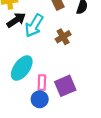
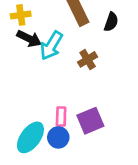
black arrow: (16, 20) -> (29, 39), turned 60
cyan ellipse: (22, 68) -> (30, 137), moved

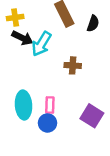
brown cross: (88, 59) -> (73, 65), moved, turned 35
purple square: (90, 121) -> (92, 116), moved, turned -35
cyan ellipse: (30, 137) -> (24, 105), moved, turned -40

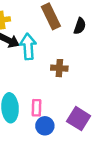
cyan arrow: (42, 44) -> (28, 46), turned 145
blue circle: (47, 123) -> (45, 126), moved

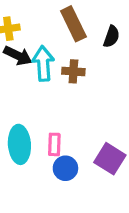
brown cross: (59, 68) -> (73, 71), moved

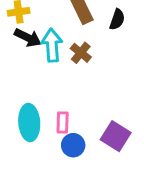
brown cross: (73, 71) -> (81, 53), turned 35

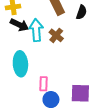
cyan ellipse: (29, 122) -> (20, 64), moved
purple square: (116, 136) -> (80, 93), turned -30

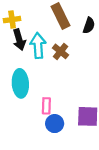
black arrow: (19, 25) -> (19, 40), turned 48

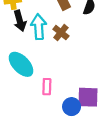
cyan ellipse: (20, 83) -> (21, 64), turned -40
blue circle: (55, 124) -> (72, 107), moved

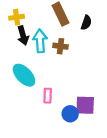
brown cross: (61, 33) -> (61, 46), turned -32

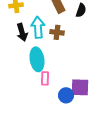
black arrow: (23, 35) -> (22, 32), moved
cyan ellipse: (24, 75) -> (37, 59), moved, turned 35

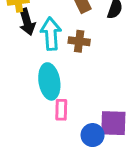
black arrow: (22, 32) -> (27, 22), moved

